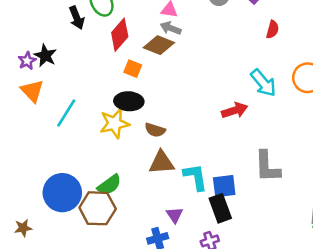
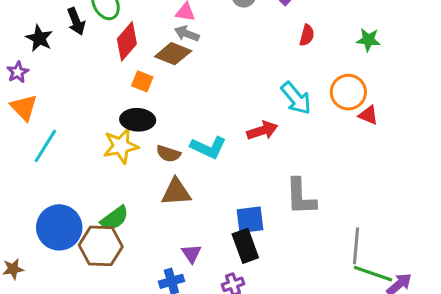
black star: (45, 56) -> (39, 38), moved
cyan line: (66, 113) -> (45, 146), moved
cyan L-shape: (195, 177) -> (208, 147), moved, turned 124

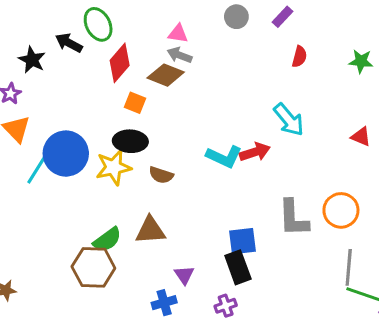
black arrow: (76, 21) -> (69, 43), turned 140
orange circle: (348, 92) -> (341, 210), moved
cyan L-shape: (208, 147) -> (224, 157), moved
brown triangle: (176, 192) -> (150, 230), moved
blue circle: (59, 227) -> (66, 154), moved

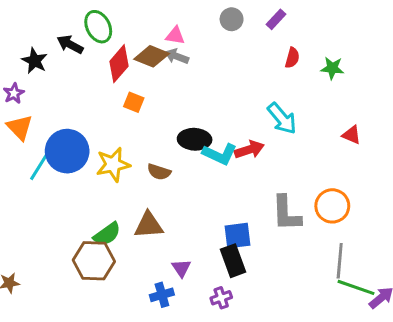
green star: (361, 61) -> (332, 68), moved
brown diamond: (166, 75) -> (152, 56), moved
black ellipse: (130, 141) -> (195, 139), moved

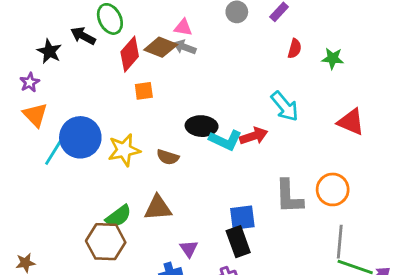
orange square: (134, 102) -> (144, 91), turned -30
red triangle: (352, 135) -> (351, 122), size x1.5

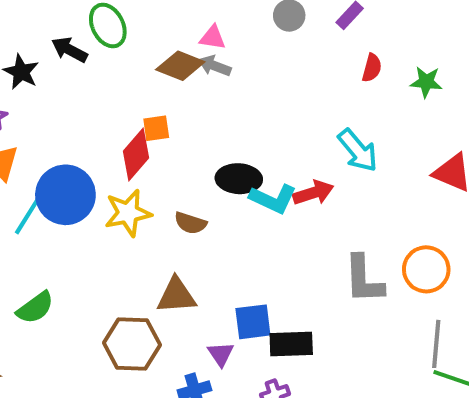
red diamond: (130, 54) -> (136, 154), moved
green semicircle: (118, 216) -> (35, 308), moved
blue square: (242, 218) -> (253, 322), moved
brown hexagon: (106, 242) -> (132, 344), moved
black rectangle: (238, 242) -> (291, 344), turned -72

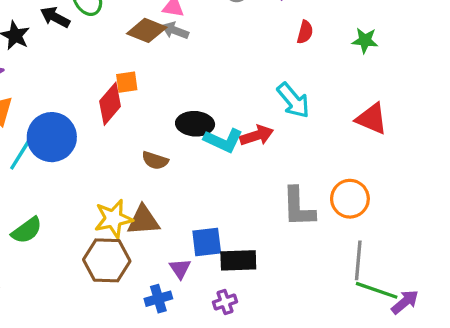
green star: (426, 82) -> (365, 40), moved
yellow star: (128, 213) -> (113, 219), moved

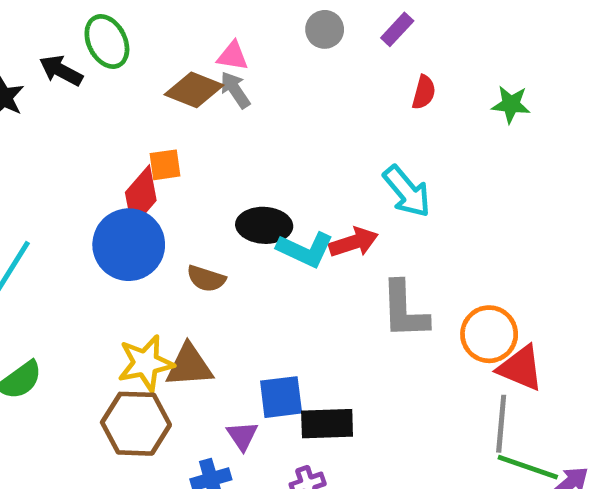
gray arrow: (175, 30) -> (235, 90), turned 35
red triangle: (372, 119) -> (521, 368), moved
blue circle: (52, 137) -> (129, 245), moved
gray L-shape: (298, 207) -> (404, 310), moved

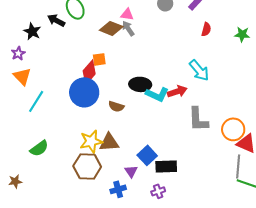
blue square: (281, 397) -> (147, 155), turned -36

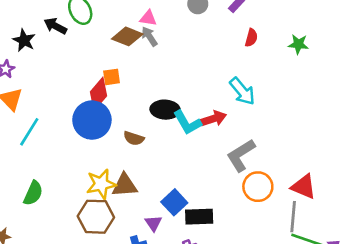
cyan L-shape: (157, 94) -> (187, 123), turned 35
gray L-shape: (198, 119) -> (241, 155), turned 60
orange circle: (233, 129) -> (258, 187), moved
green semicircle: (39, 148) -> (33, 193), turned -30

